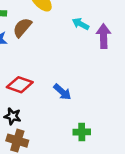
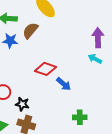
cyan arrow: (81, 24) -> (95, 59), moved
red diamond: (20, 85) -> (45, 69), moved

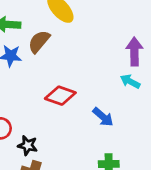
blue arrow: (64, 84) -> (103, 117), moved

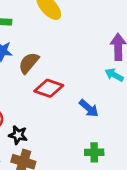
brown semicircle: (39, 42) -> (29, 63), moved

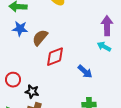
red diamond: (49, 88) -> (55, 57), turned -40

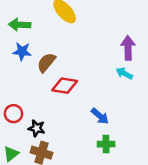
red diamond: (55, 57) -> (65, 86), turned 30
blue arrow: (85, 72) -> (100, 116), moved

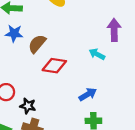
cyan arrow: (124, 73) -> (97, 54), moved
blue arrow: (100, 116) -> (88, 94), turned -72

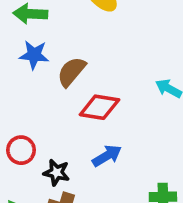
blue arrow: (88, 94) -> (107, 156), moved

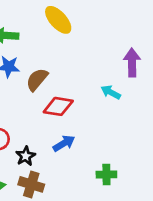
black star: (57, 173) -> (26, 156), turned 30

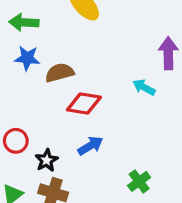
brown semicircle: (37, 79) -> (60, 73), turned 35
green cross: (106, 175) -> (139, 181), turned -36

